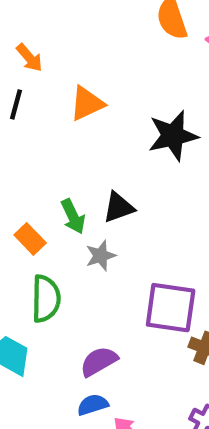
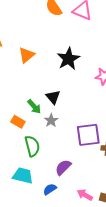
black triangle: (119, 207) -> (53, 97), turned -35
blue semicircle: (93, 405) -> (50, 189), moved

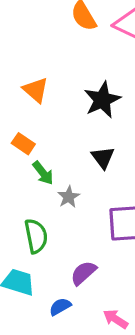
orange triangle: (27, 55) -> (36, 90), turned -42
black triangle: (53, 97) -> (103, 158), moved
orange rectangle: (18, 122) -> (23, 144), moved

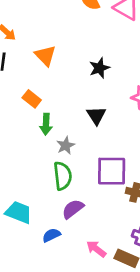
black star: (102, 100) -> (99, 68), size x0.7
green arrow: (43, 173) -> (46, 124), turned 36
green semicircle: (36, 236) -> (63, 176), moved

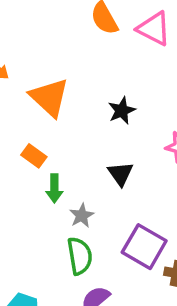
orange triangle: (45, 56) -> (49, 97), size x1.4
purple square: (112, 171) -> (144, 247), turned 32

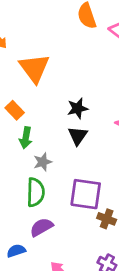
black star: (122, 111) -> (78, 108), moved
purple square: (144, 247) -> (86, 194), turned -32

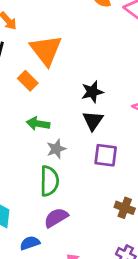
orange rectangle: (15, 110) -> (28, 81), moved
green arrow: (26, 138) -> (38, 124), turned 90
purple square: (86, 194) -> (106, 155), moved, size x0.7

